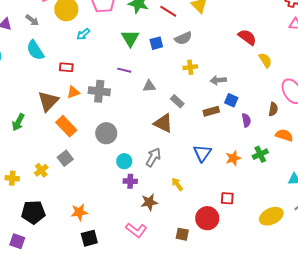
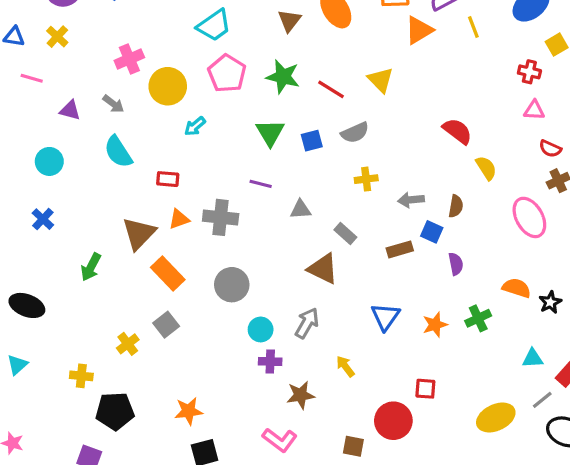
brown semicircle: (273, 109) -> (456, 206), moved
yellow cross: (12, 178) -> (81, 376), moved

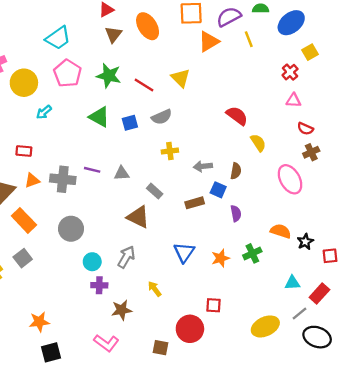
red cross: (529, 72) -> (290, 72), turned 35
green triangle: (270, 133) -> (99, 117), turned -30
purple line: (261, 184) -> (92, 170), moved

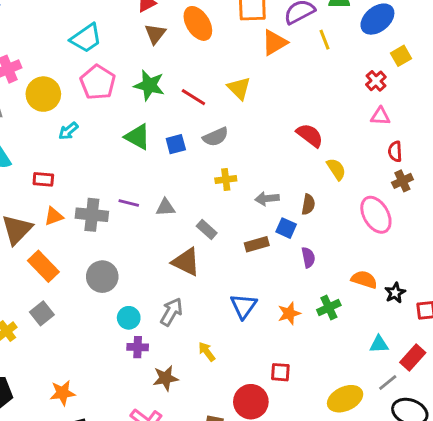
red semicircle: (305, 129) -> (395, 151), turned 63

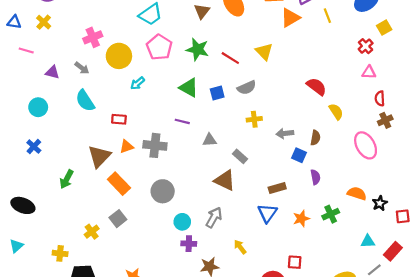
purple line: (129, 203) -> (182, 121), moved
brown rectangle: (257, 244) -> (277, 188), moved

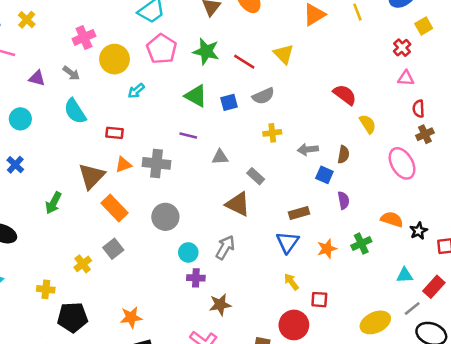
yellow arrow: (240, 247) -> (291, 282), moved

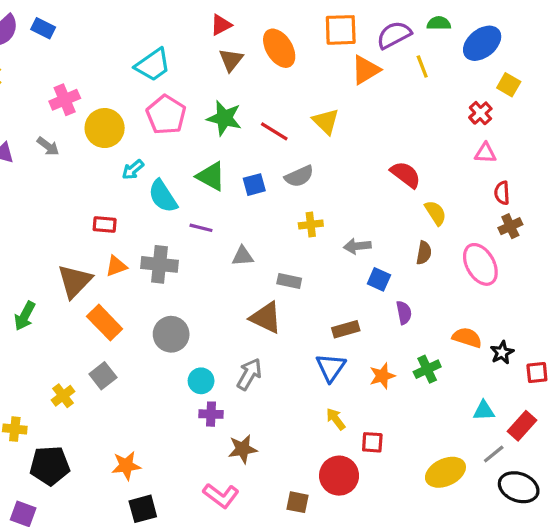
yellow square: (424, 26) -> (509, 85), turned -30
cyan semicircle: (75, 111) -> (163, 196), moved
brown semicircle: (343, 155) -> (424, 253), moved
gray rectangle: (256, 176) -> (289, 281), turned -30

